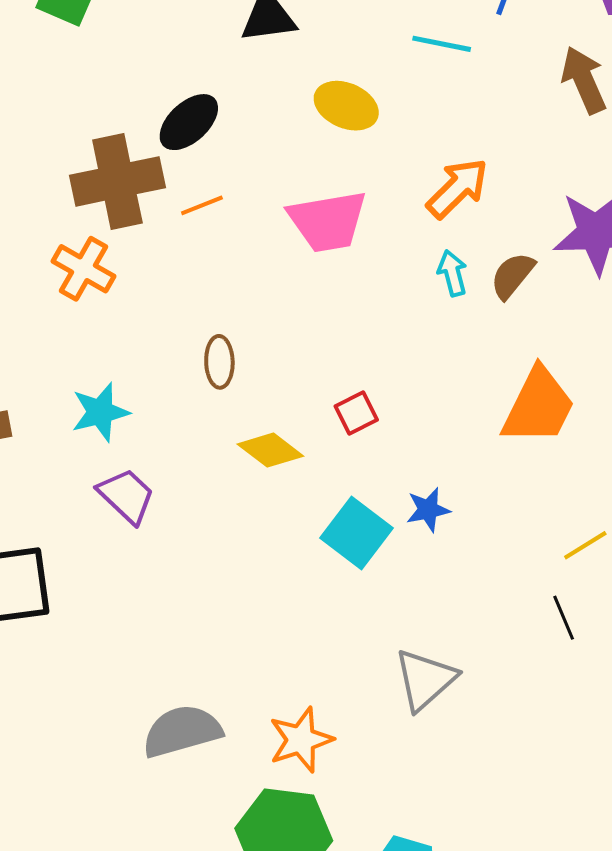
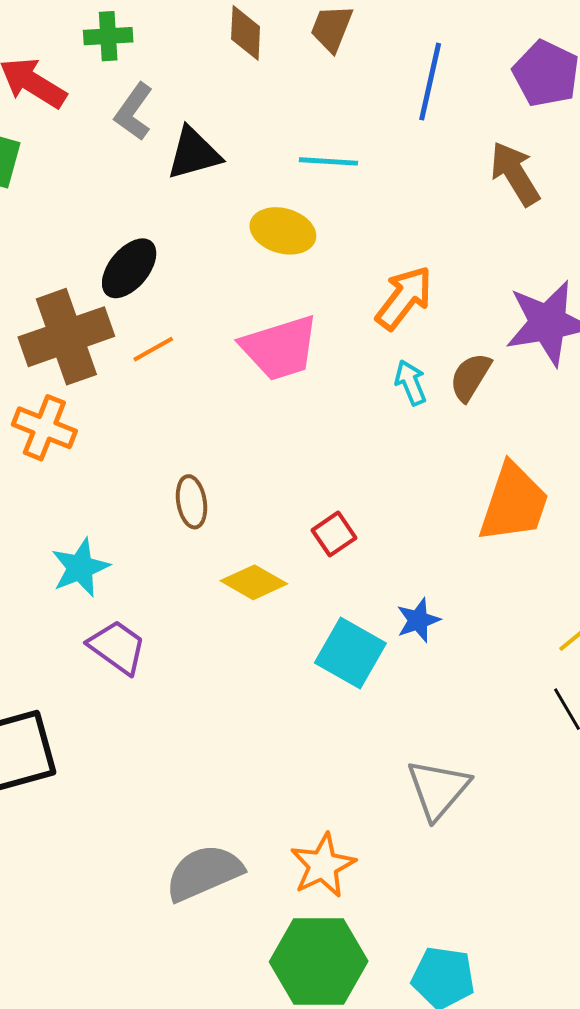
cyan line: (442, 44) -> (328, 161), moved

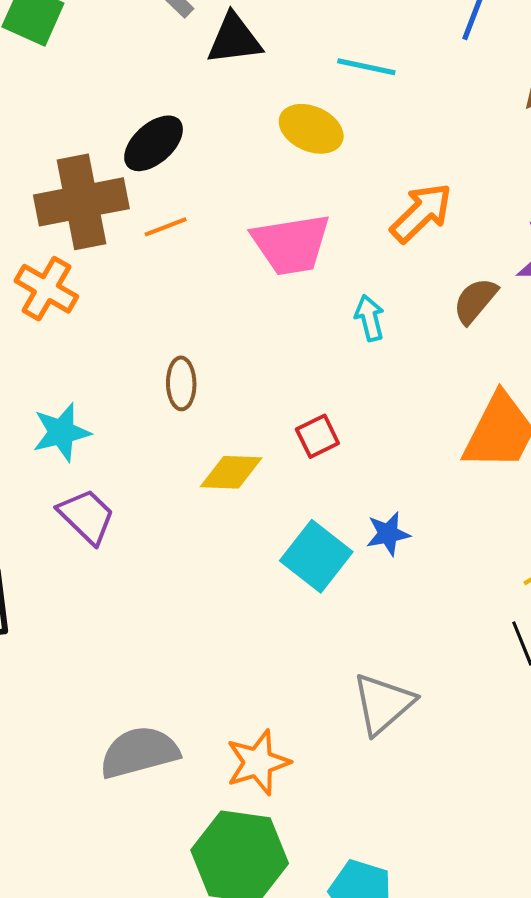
cyan arrow: (411, 383) -> (370, 318), moved
yellow diamond: (254, 582) -> (231, 472), turned -36

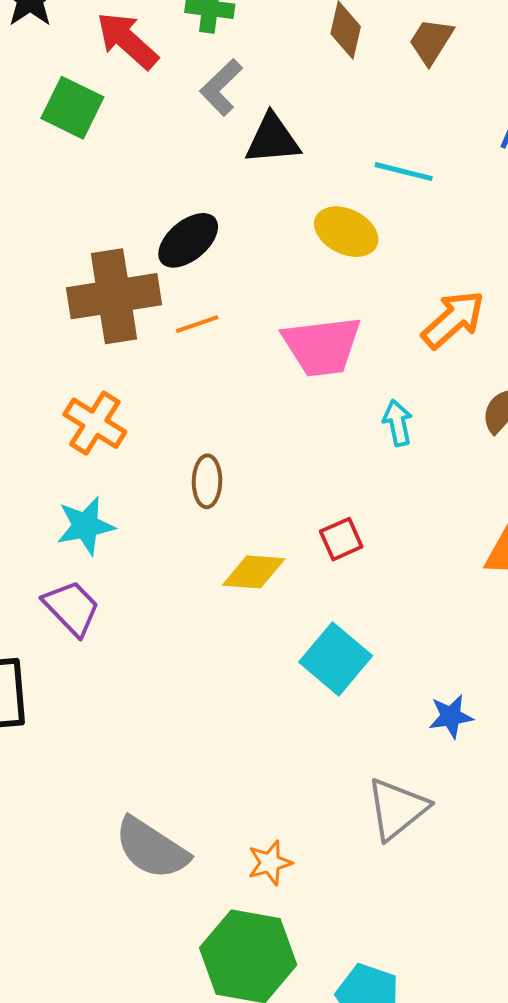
orange cross: (46, 289) -> (95, 423), moved
purple trapezoid: (86, 516) -> (72, 608), moved
blue star: (388, 534) -> (451, 716), moved
gray semicircle: (139, 752) -> (152, 848), turned -134
orange star: (258, 762) -> (270, 863), size x0.7

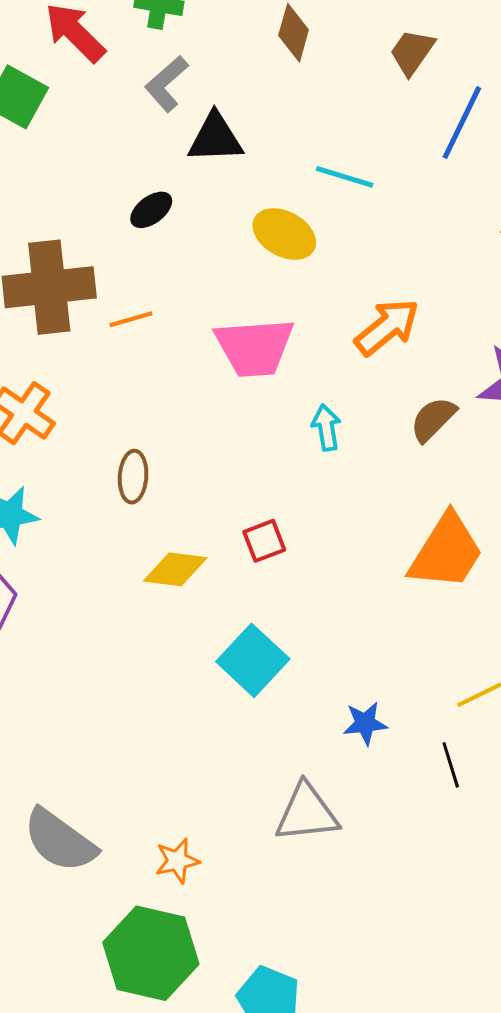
brown trapezoid: (431, 41) -> (412, 52), moved
black ellipse: (188, 240) -> (151, 210), moved, size x0.7
gray triangle: (397, 809) -> (307, 813), turned 30

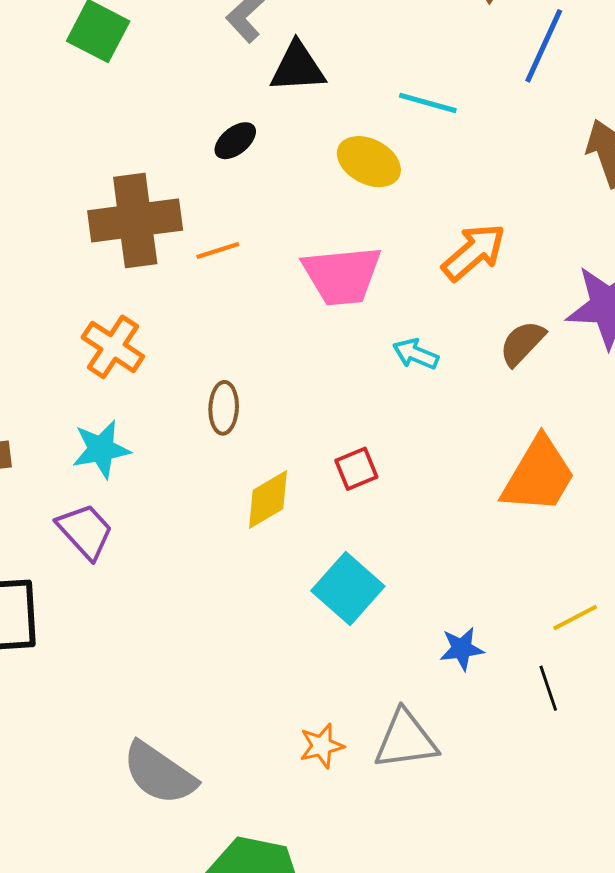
cyan arrow: (326, 427) -> (416, 354), turned -57
yellow diamond: (175, 569) -> (268, 499), turned -36
orange star: (177, 861) -> (322, 746), moved

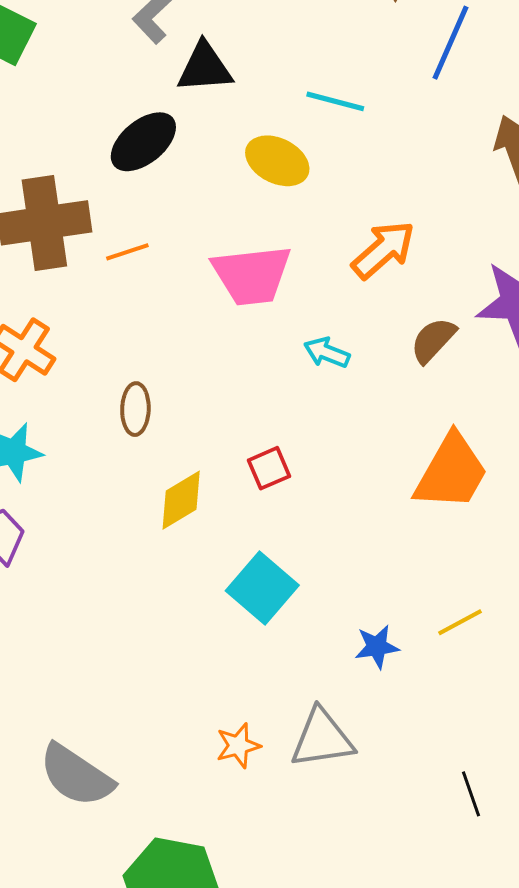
black ellipse: (235, 141) -> (143, 142), size x1.6
yellow line: (575, 617) -> (460, 622), moved
black line: (548, 688) -> (471, 794), moved

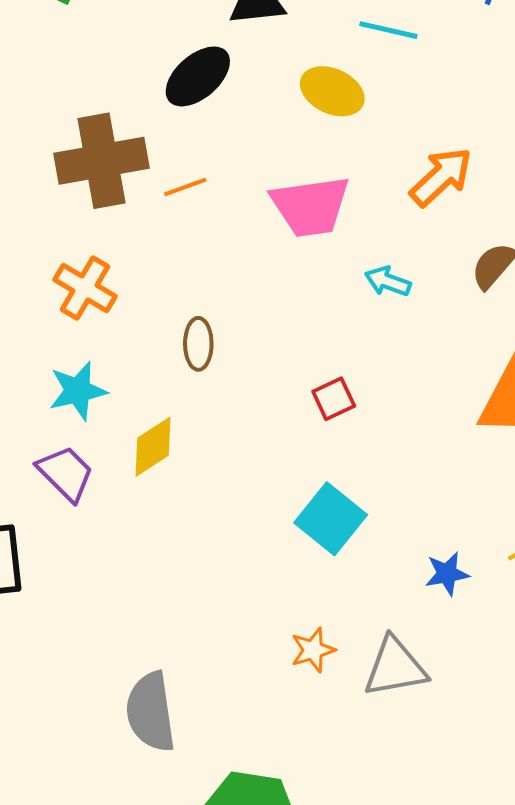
yellow diamond: (181, 500) -> (153, 447), moved
orange star: (238, 746) -> (313, 650), moved
gray semicircle: (76, 775) -> (151, 712), turned 50

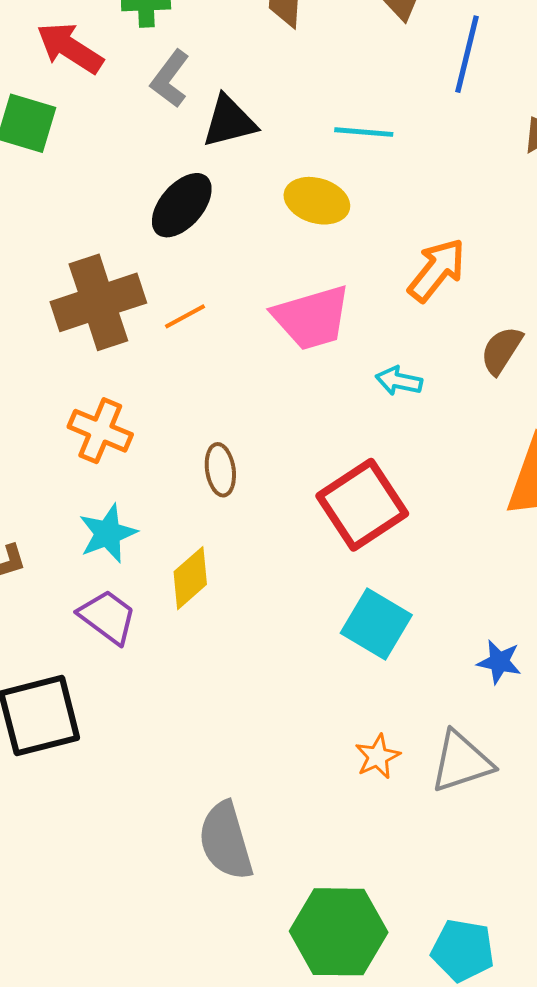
red square: (334, 399) -> (362, 505), size x2.0
blue star: (447, 574) -> (499, 662), turned 30

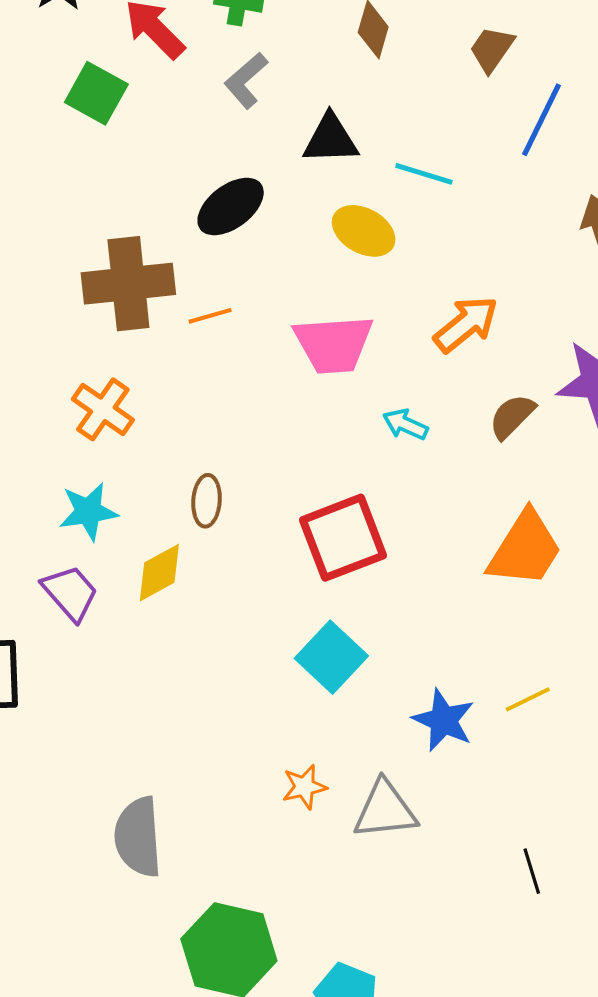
black triangle: (229, 121) -> (331, 139), moved
brown ellipse: (220, 470) -> (207, 501), moved
blue star: (499, 662) -> (444, 720), size x1.4

